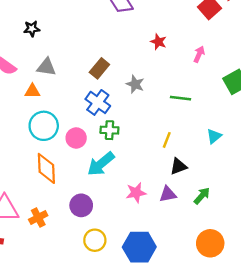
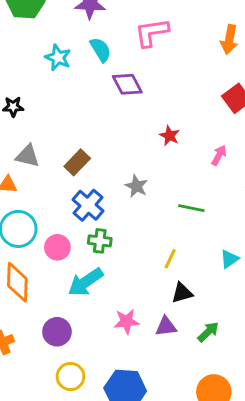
brown rectangle: (99, 68) -> (77, 162), moved

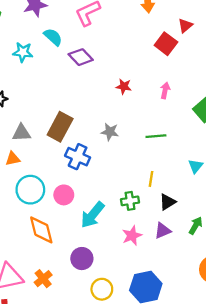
brown rectangle: (77, 162) -> (60, 127), size x1.4
green cross: (100, 241) -> (130, 201), moved

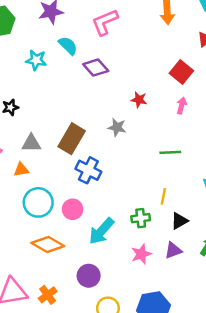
red square: (166, 44) -> (181, 72), moved
gray star: (110, 132) -> (117, 127), moved
orange diamond: (41, 230) -> (48, 244), turned -48

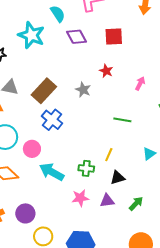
cyan star: (36, 60) -> (31, 35), moved, size x1.5
red square: (181, 72) -> (114, 37), moved, turned 36
cyan arrow: (101, 231) -> (52, 172), turned 65
purple circle: (89, 276) -> (25, 213), moved

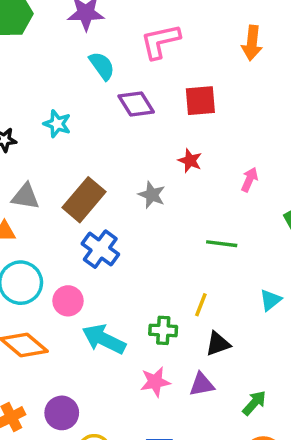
cyan star: (31, 35) -> (57, 124), moved, size x0.6
green arrow: (136, 204) -> (254, 403), moved

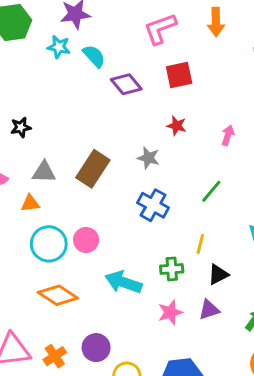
pink L-shape: (160, 41) -> (160, 29), moved
cyan star: (57, 124) -> (59, 47), moved
green line: (222, 244) -> (211, 191), turned -50
blue cross: (100, 249) -> (153, 205), moved
pink circle: (68, 301) -> (86, 240), moved

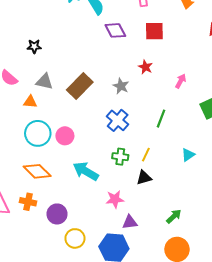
green line: (211, 191) -> (161, 119), turned -30
green cross: (172, 269) -> (120, 157), moved
black triangle: (218, 275) -> (144, 178), moved
purple triangle: (209, 310) -> (130, 222), moved
orange cross: (55, 356) -> (28, 202), moved, turned 35

